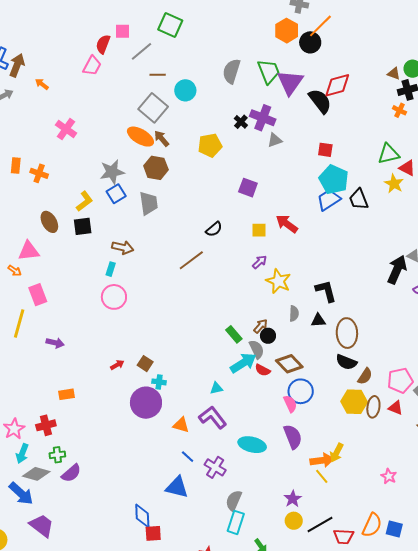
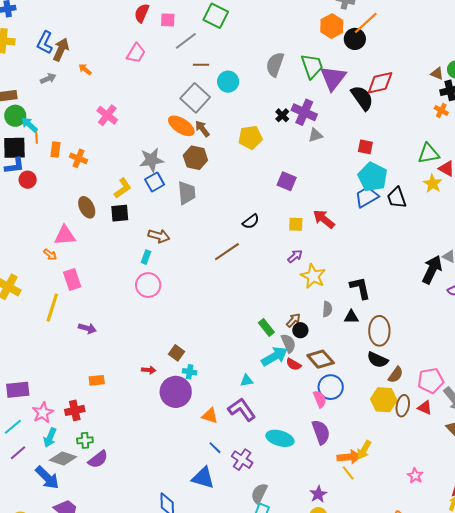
red semicircle: (103, 44) -> (142, 13), moved
red arrow: (117, 365) -> (149, 370), moved, turned 32

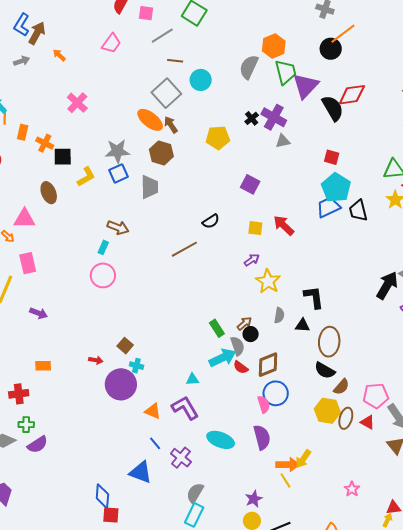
orange hexagon: (332, 26) -> (274, 46), moved
black square: (120, 213) -> (63, 157), moved
brown diamond: (321, 359) -> (268, 365), turned -76

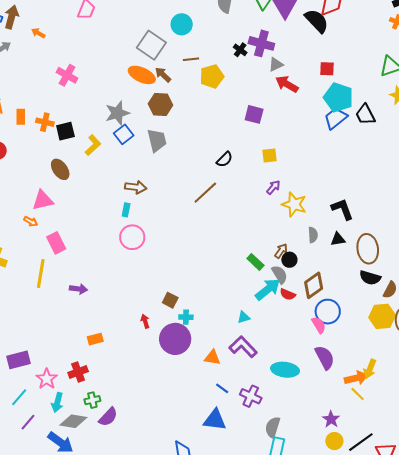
brown line: (175, 61) -> (191, 59), moved
red arrow: (284, 225) -> (287, 84), moved
red arrow: (96, 360) -> (145, 321), turned -104

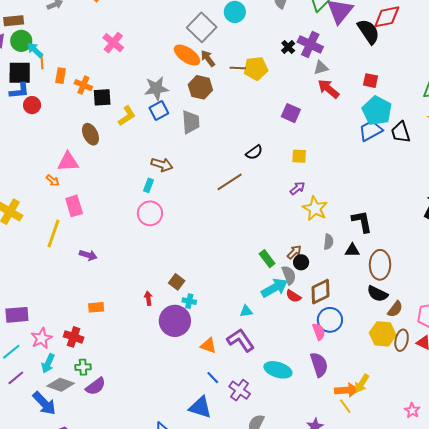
brown line: (191, 59) -> (238, 68), moved
red cross: (78, 372) -> (74, 337), turned 30

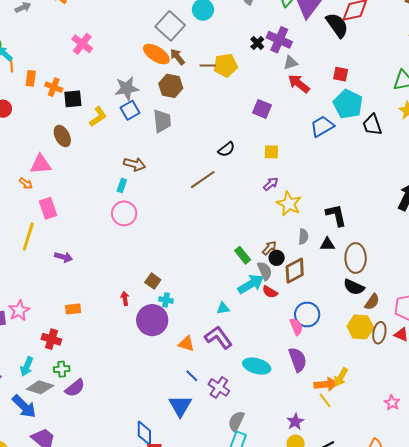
blue trapezoid: (371, 131) -> (322, 126), moved
brown diamond: (320, 292) -> (295, 271), moved
pink star: (42, 338) -> (19, 311), moved
blue triangle: (200, 407) -> (180, 406), turned 45

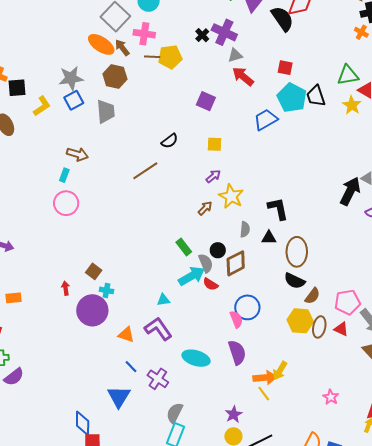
pink cross: (82, 44) -> (144, 34), moved, turned -30
black trapezoid: (372, 125) -> (316, 96), moved
brown arrow: (269, 248) -> (205, 208), moved

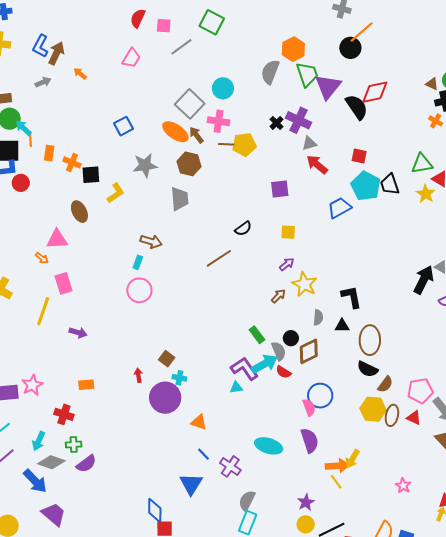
blue square: (74, 100) -> (123, 126), moved
purple square: (206, 101) -> (280, 189), turned -30
purple L-shape: (158, 329) -> (245, 369), moved

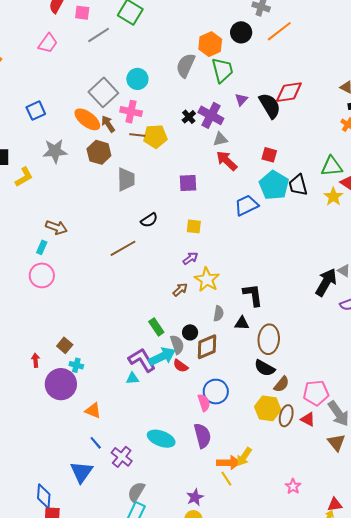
black circle: (350, 48) -> (241, 32), moved
purple triangle: (328, 87) -> (241, 100), moved, size x0.5
gray trapezoid: (180, 199) -> (126, 179), moved

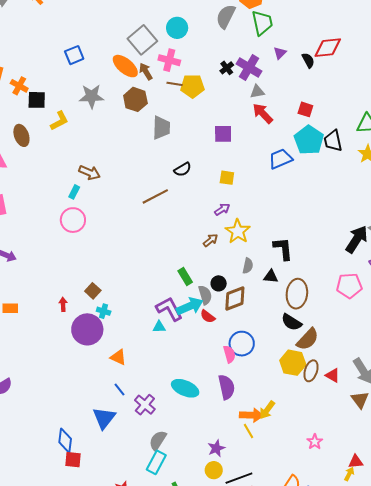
black semicircle: (270, 106) -> (308, 60), size x0.6
brown semicircle: (281, 384) -> (308, 339), size x1.4
pink pentagon: (316, 393) -> (349, 286), moved

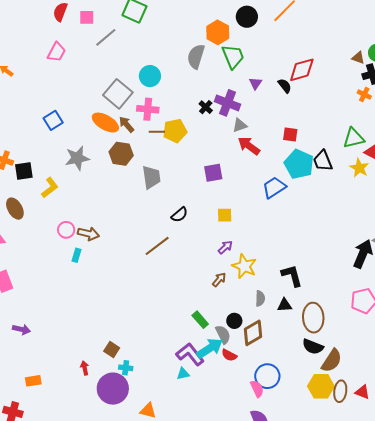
pink circle: (73, 220) -> (66, 230), moved, size x0.7

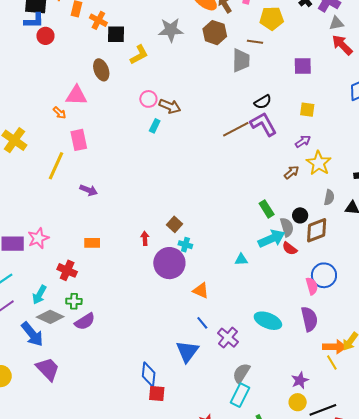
brown line: (157, 132) -> (255, 42), moved
purple L-shape: (190, 354) -> (263, 124), moved

